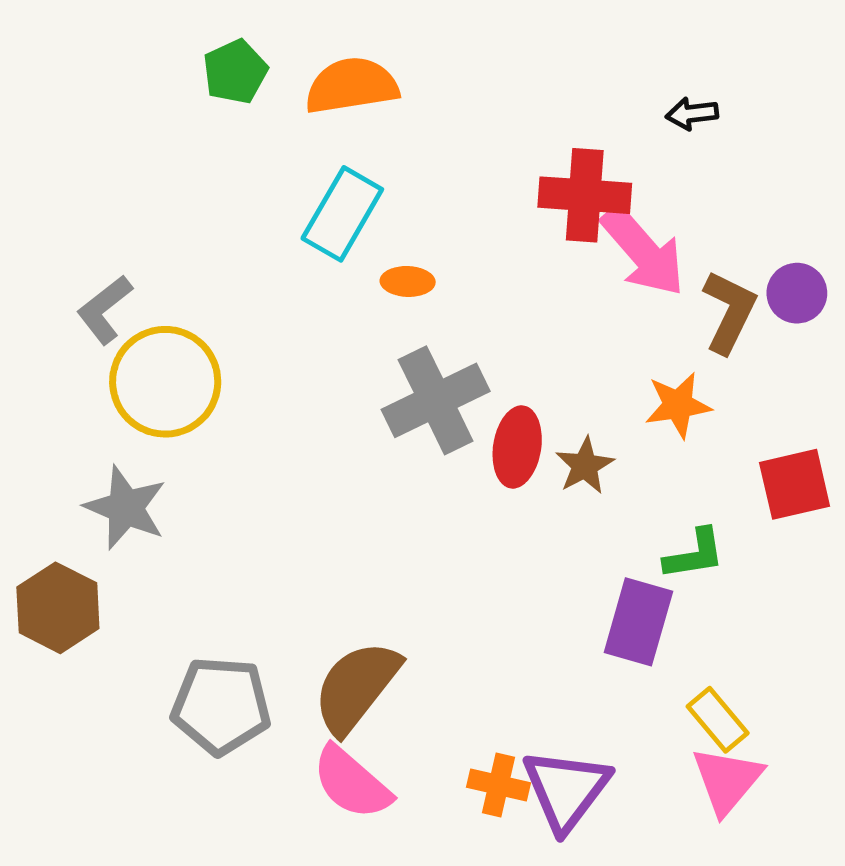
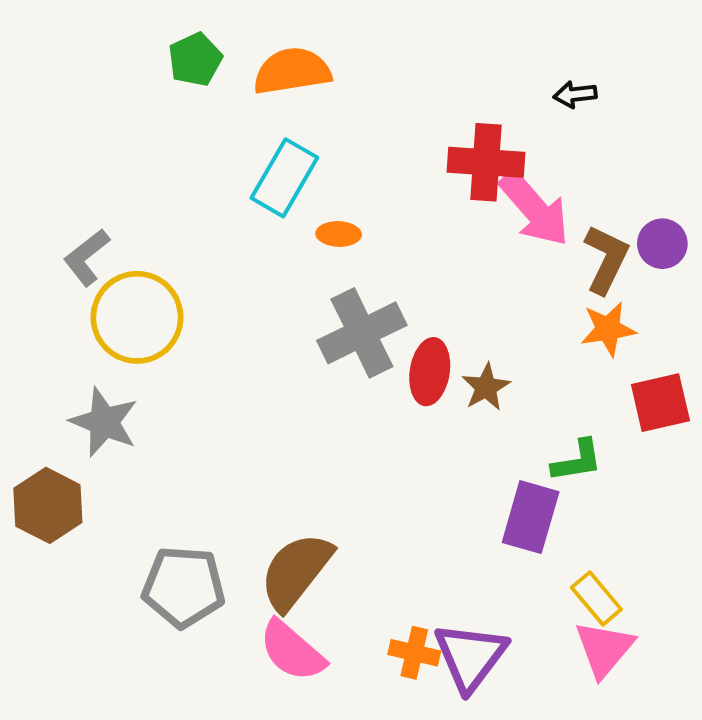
orange star: (678, 405) -> (608, 329), moved

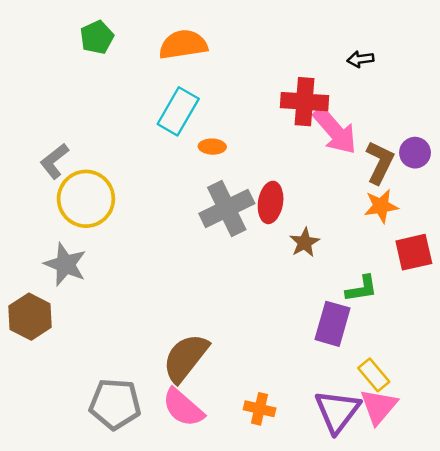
green pentagon: (195, 60) -> (97, 37), moved
red ellipse: (430, 372) -> (271, 202), moved
gray pentagon: (184, 587) -> (115, 404), moved
purple triangle: (470, 657) -> (337, 411), moved

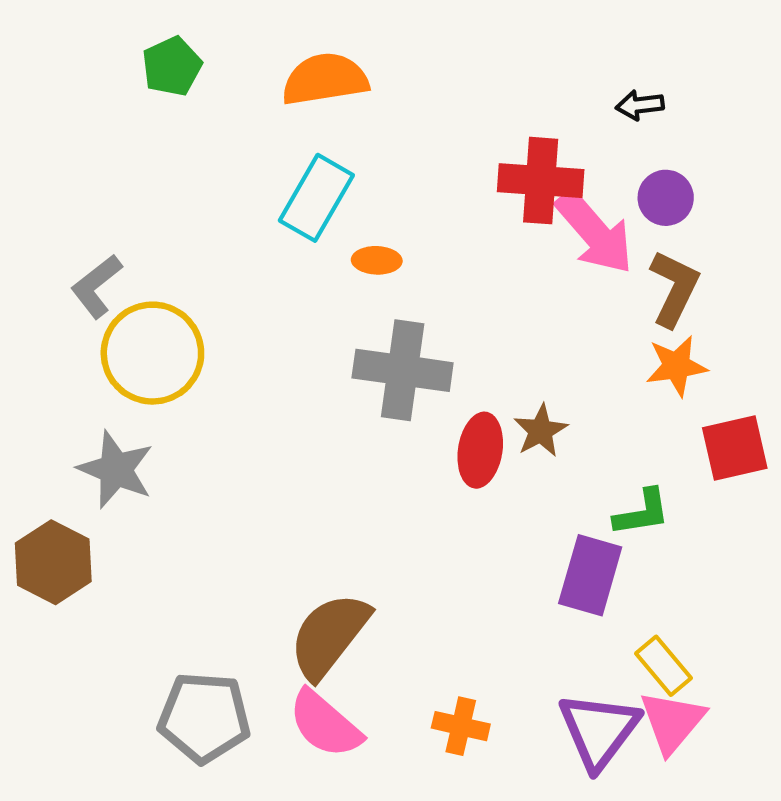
purple circle: (415, 153) -> (666, 198), moved
red ellipse: (271, 202) -> (480, 450), moved
gray cross: (227, 209) -> (403, 370), turned 34

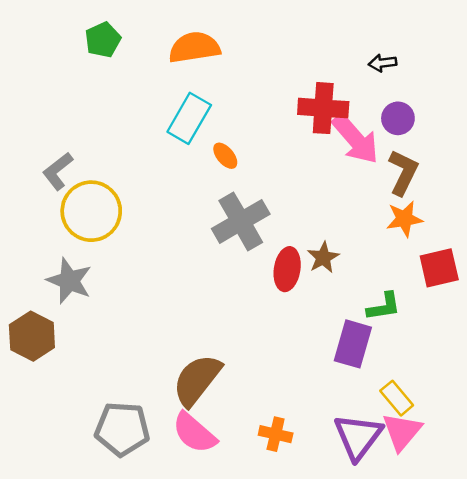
orange ellipse: (377, 260) -> (225, 156), turned 48
gray cross: (403, 370) -> (241, 221), turned -38

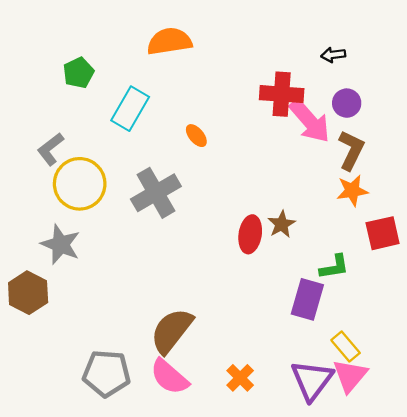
green pentagon: (103, 40) -> (79, 73), moved
cyan rectangle: (189, 118) -> (130, 109), moved
gray cross: (241, 221) -> (156, 193), moved
orange cross: (276, 434) -> (240, 378), turned 32

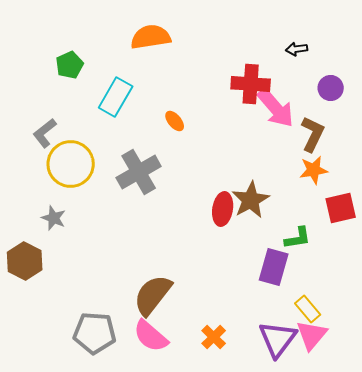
purple circle: (347, 103) -> (331, 88), moved
brown star: (282, 224) -> (251, 200), size x1.5
gray star: (61, 244) -> (54, 218), size x0.7

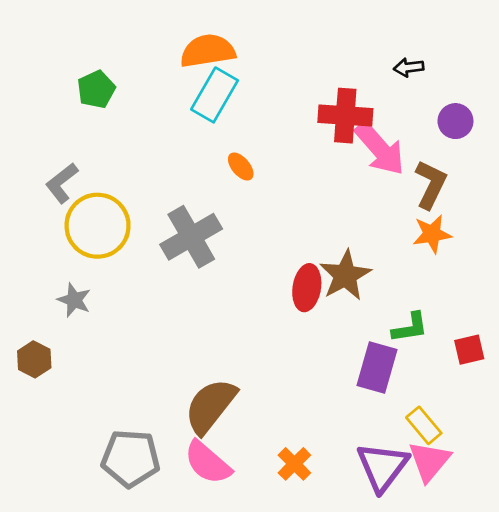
cyan rectangle: (116, 97) -> (215, 95), moved
red square: (341, 208) -> (469, 350), moved, size x0.7
brown hexagon: (25, 261) -> (34, 359), size x0.7

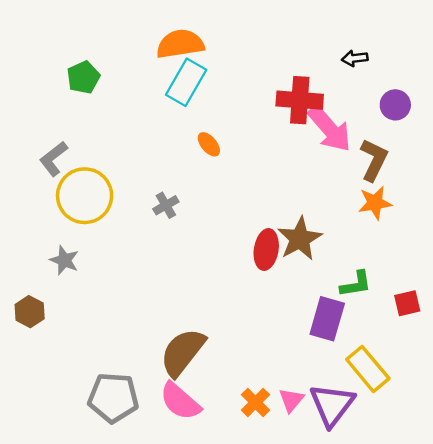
gray cross: (191, 237) -> (166, 205), size x0.5
yellow rectangle: (424, 425) -> (368, 369), size x1.4
pink triangle: (429, 461) -> (291, 400), moved, size x0.7

